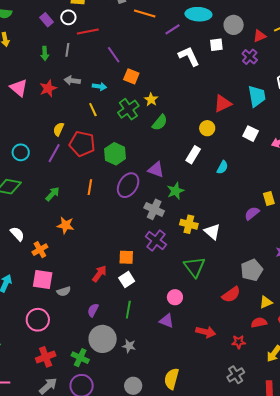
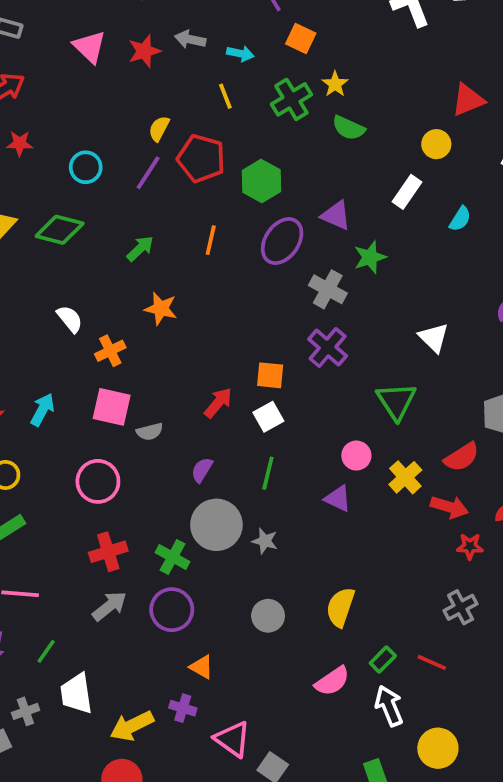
green semicircle: (160, 122) -> (349, 128), turned 72
yellow cross: (189, 224) -> (405, 477), moved, turned 30
red arrow: (206, 332) -> (449, 507), moved

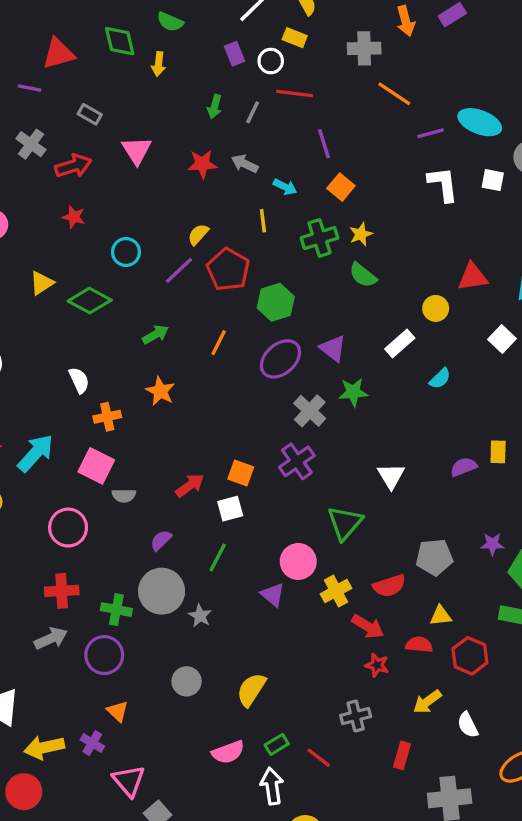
pink triangle: (90, 47) -> (137, 150), moved
cyan arrow: (42, 410) -> (36, 453), size x1.4
pink circle: (356, 456) -> (298, 561), size x1.4
green cross: (173, 557) -> (116, 610), turned -32

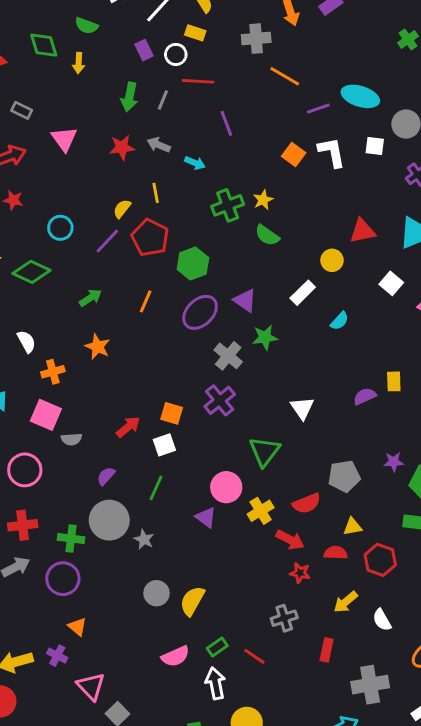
green arrow: (215, 107) -> (129, 97), size x1.4
orange square: (341, 187) -> (294, 155), moved
yellow line: (263, 221) -> (156, 193), moved
gray circle: (187, 681) -> (156, 593), moved

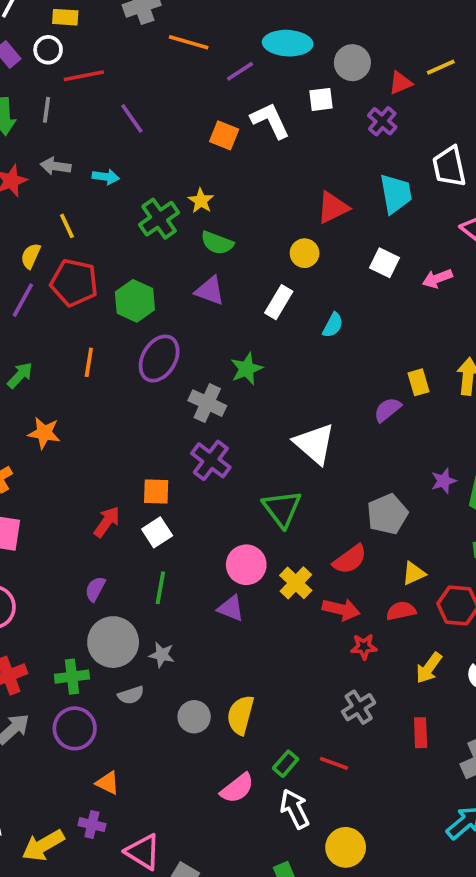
purple triangle: (245, 300) -> (210, 291), moved
white triangle: (302, 408) -> (315, 444), size x1.4
gray semicircle: (71, 439) -> (131, 695), moved

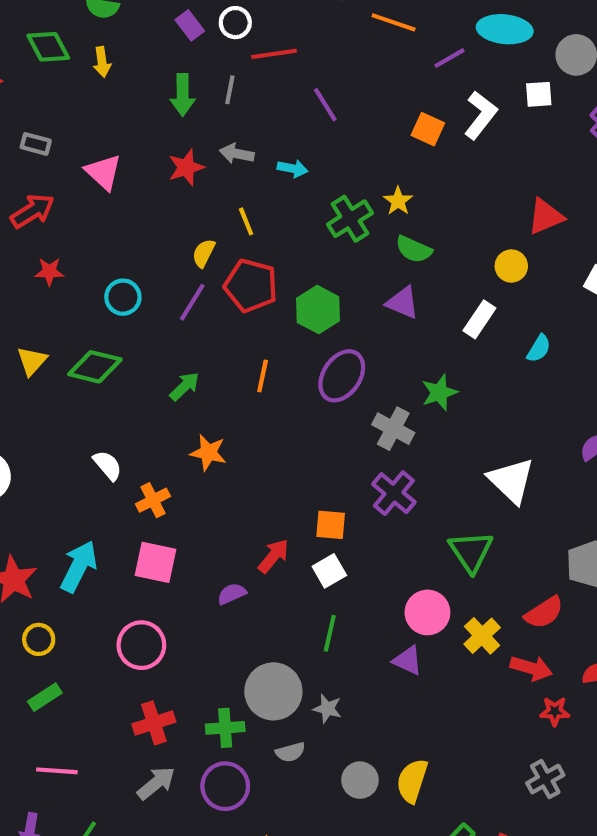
white L-shape: (270, 121) -> (481, 115), turned 60
purple semicircle: (95, 589) -> (232, 594), moved, turned 35

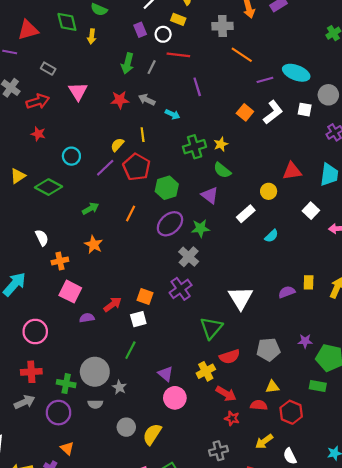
green star: (439, 392) -> (200, 228), moved
pink square: (155, 562) -> (70, 292), moved
pink circle: (427, 612) -> (175, 398), moved
red semicircle: (544, 612) -> (230, 357), moved

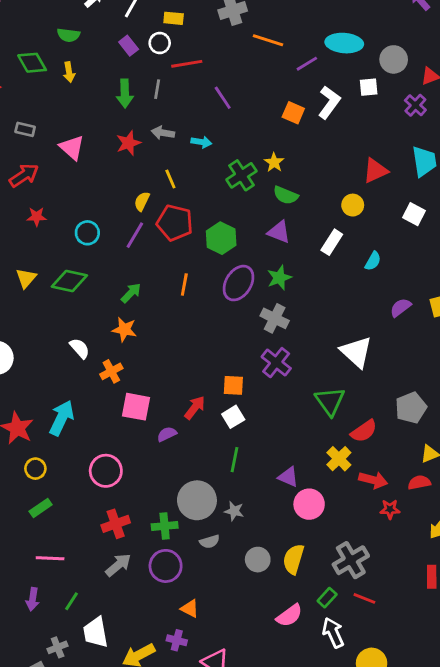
orange star: (94, 245) -> (124, 330), moved
purple semicircle: (287, 292) -> (401, 308), moved
gray cross: (219, 451) -> (351, 560), moved, size x1.4

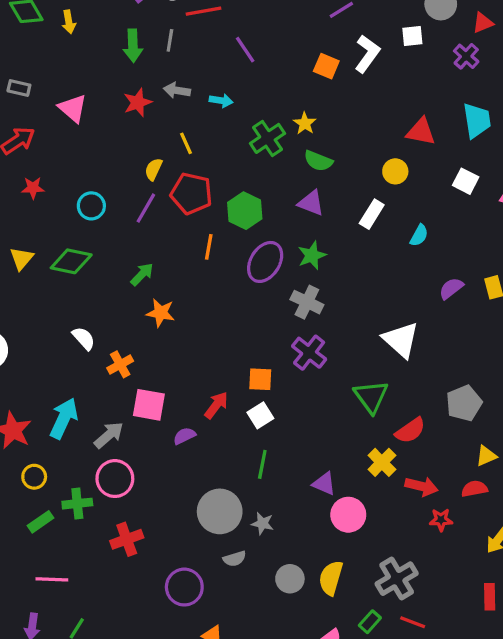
red triangle: (375, 171) -> (421, 132), turned 36
orange line: (184, 284) -> (209, 247), moved
orange star: (124, 330) -> (161, 313), moved
green cross: (165, 526) -> (77, 504), moved
gray arrow: (118, 565) -> (109, 435), moved

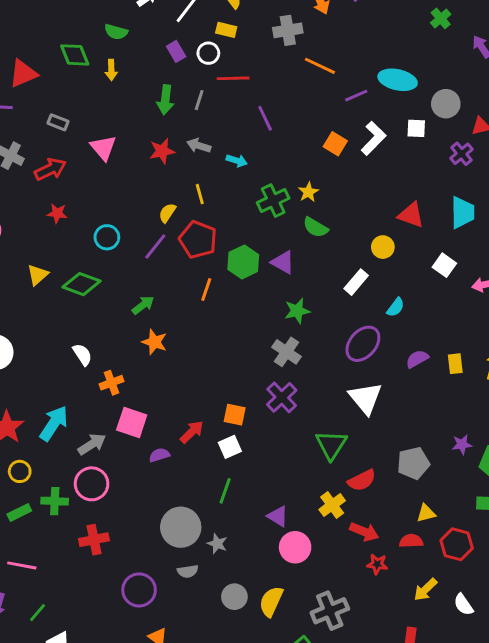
purple triangle: (311, 203) -> (283, 262), moved
purple ellipse: (265, 262) -> (363, 344), moved

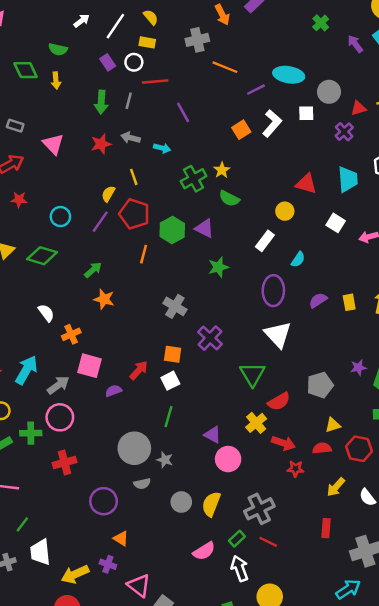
orange square: (335, 144) -> (241, 130), turned 30
purple ellipse: (363, 344) -> (273, 291), turned -36
gray cross: (287, 352) -> (175, 306), moved

